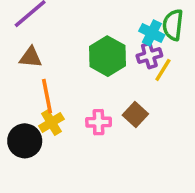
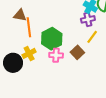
green hexagon: (107, 56) -> (52, 39), moved
yellow line: (163, 70) -> (92, 37), moved
orange line: (47, 96) -> (29, 27), moved

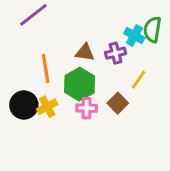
brown triangle: (20, 15) -> (85, 52), moved
purple cross: (88, 19) -> (116, 53), moved
black circle: (13, 63) -> (24, 105), moved

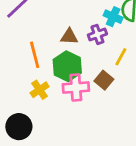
black circle: (24, 105) -> (19, 127), moved
pink cross: (87, 108) -> (76, 88), size x1.4

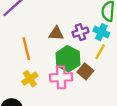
cyan cross: (113, 17) -> (101, 32), moved
green hexagon: (67, 66) -> (68, 59), moved

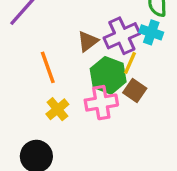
purple cross: (80, 32) -> (122, 36), size x1.5
brown triangle: (56, 33) -> (88, 41), turned -35
yellow line: (100, 52) -> (130, 63), moved

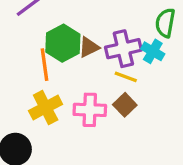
yellow line: (130, 63) -> (126, 77), turned 75
green hexagon: (108, 75) -> (63, 43), moved
yellow cross: (57, 109) -> (46, 107), size x1.4

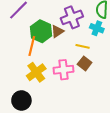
purple cross: (123, 49) -> (72, 17), moved
orange line: (44, 65) -> (32, 46), turned 30

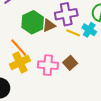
orange line: (32, 46) -> (19, 48), moved, turned -66
yellow line: (83, 46) -> (73, 33), moved

